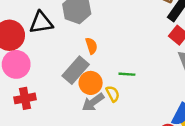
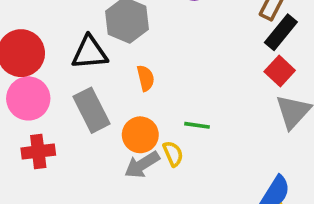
black triangle: (41, 23) -> (90, 53), moved
gray rectangle: (76, 70) -> (92, 110), moved, turned -72

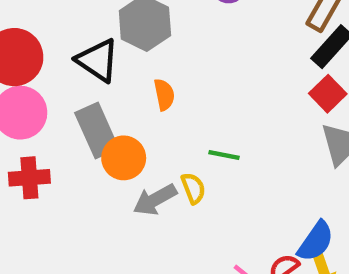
black triangle: (90, 53) -> (98, 60), turned 36
orange circle: (140, 135) -> (124, 158), moved

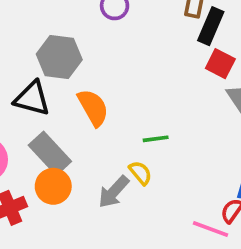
orange semicircle: (164, 95) -> (93, 108), size x1.5
orange circle: (124, 158) -> (53, 186), moved

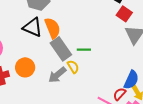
black triangle: (32, 98) -> (32, 27), moved
gray rectangle: (50, 153) -> (61, 49), moved

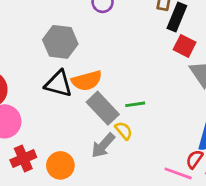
orange semicircle: (52, 28) -> (87, 81), turned 105
orange circle: (25, 67) -> (60, 165), moved

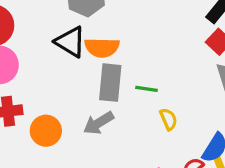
gray rectangle: (103, 108) -> (110, 83), turned 32
yellow semicircle: (124, 131) -> (168, 119), moved

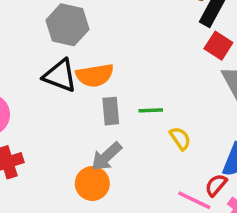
gray rectangle: (110, 83) -> (111, 111), size x0.7
orange circle: (46, 131) -> (92, 183), moved

